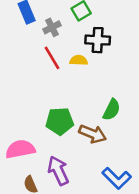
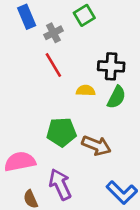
black cross: (98, 40) -> (111, 66), moved
yellow semicircle: (79, 60) -> (86, 90), moved
green semicircle: (112, 110) -> (116, 97), moved

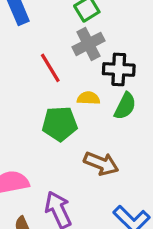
gray cross: (53, 33) -> (88, 44), moved, size x1.4
green pentagon: (61, 132) -> (60, 124), moved

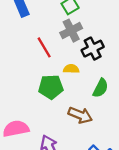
black cross: (119, 69) -> (93, 49), turned -30
green semicircle: (125, 106) -> (101, 88), moved

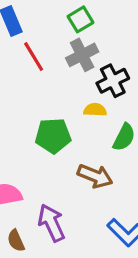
red line: (44, 47) -> (34, 57), moved
yellow semicircle: (71, 69) -> (95, 110), moved

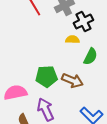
green pentagon: (53, 136) -> (46, 77), moved

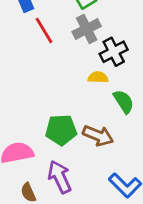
green semicircle: (90, 57) -> (124, 102), turned -60

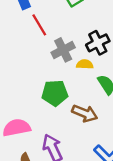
gray cross: (87, 29) -> (63, 50), moved
green pentagon: (61, 130) -> (55, 93), moved

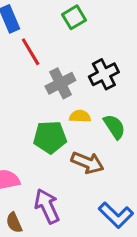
yellow semicircle: (85, 64) -> (80, 116), moved

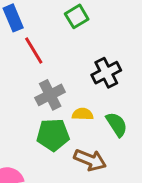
gray cross: (60, 83) -> (50, 95), moved

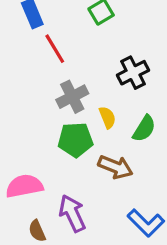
yellow semicircle: (83, 114) -> (107, 117), turned 66
green semicircle: (117, 124) -> (144, 129), turned 65

